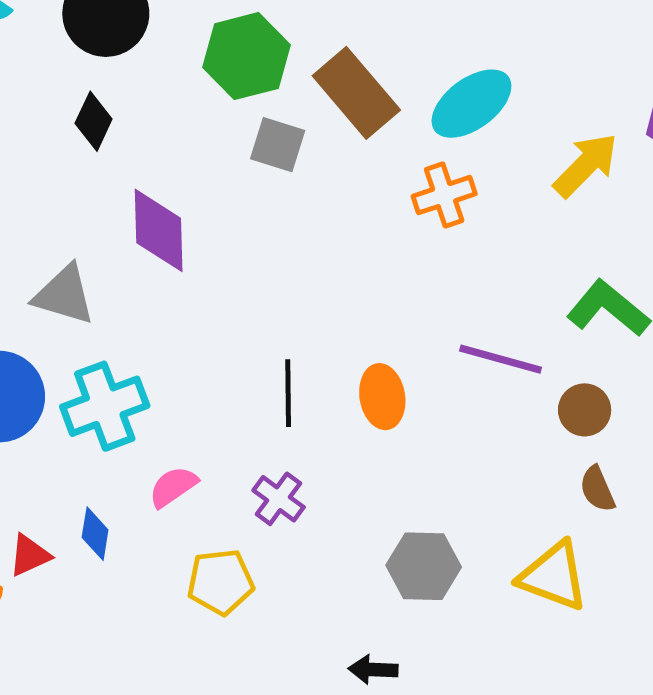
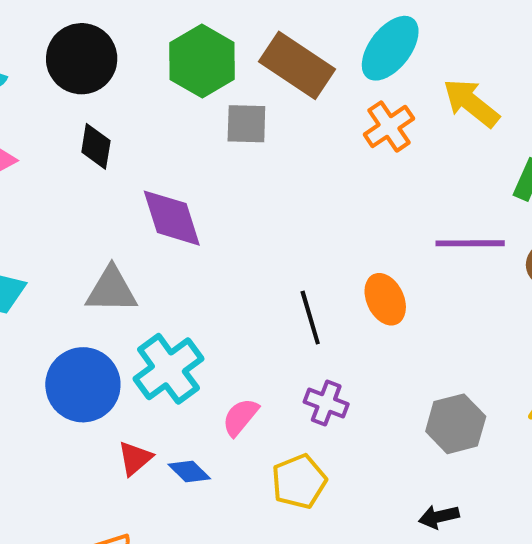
yellow arrow: (586, 165) -> (471, 103), moved, turned -80
blue diamond: (95, 534) -> (189, 471), turned -39
red triangle: (30, 555) -> (135, 458), moved

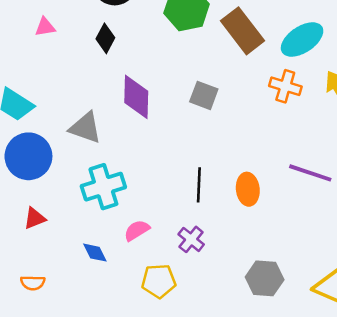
gray square: (246, 124) -> (204, 95), moved
orange cross: (389, 126) -> (285, 86), turned 32
blue circle: (83, 385) -> (28, 156), moved
red triangle: (135, 458) -> (35, 218), moved

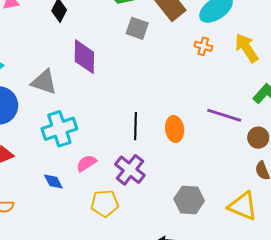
orange cross: (285, 86) -> (203, 46), size x0.7
gray square: (204, 95) -> (137, 28), moved
purple cross: (191, 239) -> (130, 170), size x1.4

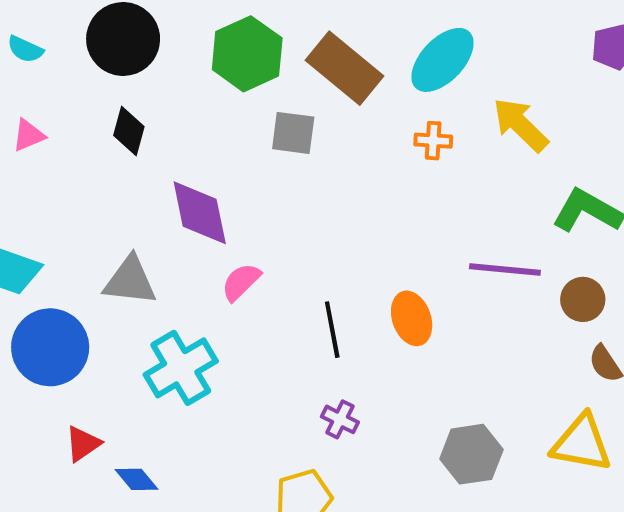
pink semicircle: (86, 163) -> (241, 282), moved
purple cross: (130, 170) -> (340, 419), size x0.6
blue diamond: (53, 181) -> (136, 479), moved

